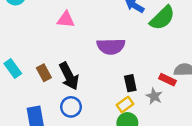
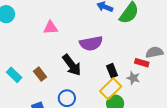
black arrow: (69, 76) -> (72, 65), moved
yellow rectangle: (125, 104) -> (111, 89), size x1.5

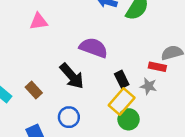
pink triangle: (51, 28) -> (39, 21), moved
purple semicircle: (91, 43) -> (94, 48), turned -145

